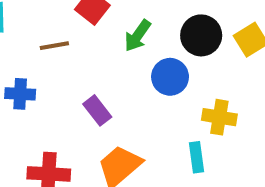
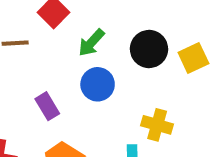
blue circle: (170, 77) -> (98, 84), moved

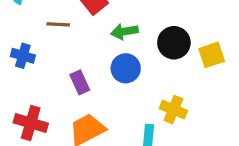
green arrow: (91, 43) -> (124, 32), turned 32

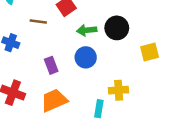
black circle: (174, 43) -> (117, 28), moved
yellow cross: (173, 110) -> (119, 90), turned -30

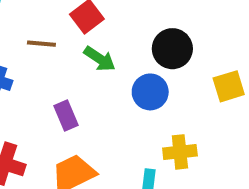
green arrow: (87, 30) -> (100, 59), moved, turned -138
blue circle: (86, 57) -> (150, 92), moved

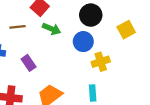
purple rectangle: (66, 116) -> (29, 63), moved
yellow cross: (180, 152) -> (101, 62), moved

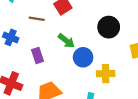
green arrow: (52, 29) -> (66, 41), moved
blue circle: (83, 42) -> (83, 57), moved

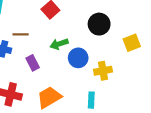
brown line: (37, 19) -> (21, 34), moved
green arrow: (66, 41) -> (59, 44), turned 132

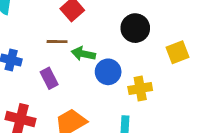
brown line: (21, 34) -> (57, 42), moved
green arrow: (59, 44) -> (83, 54), turned 30

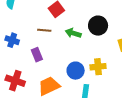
green arrow: (83, 54) -> (73, 33), moved
blue circle: (108, 72) -> (76, 71), moved

